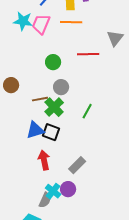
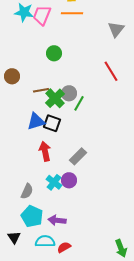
red line: (88, 54) -> (111, 71), moved, turned 60
gray circle: (61, 87) -> (69, 93), moved
green line: (87, 111) -> (79, 103), moved
gray semicircle: (45, 200) -> (27, 191), moved

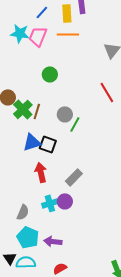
brown line: (41, 90) -> (37, 111), turned -63
green cross: (55, 98) -> (23, 109), moved
cyan cross: (54, 182) -> (50, 203), turned 35
cyan semicircle: (45, 241) -> (26, 262), moved

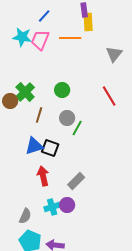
yellow rectangle: (67, 13) -> (88, 22), moved
green circle: (50, 74) -> (62, 90), moved
green cross: (23, 109) -> (25, 92), moved

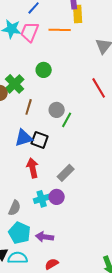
green circle: (62, 90) -> (44, 70), moved

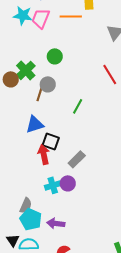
gray circle: (57, 110) -> (48, 84), moved
black square: (40, 140) -> (51, 141), moved
gray semicircle: (15, 208) -> (26, 205), moved

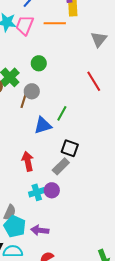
blue triangle: (35, 124) -> (43, 125), moved
black square: (51, 141) -> (70, 148), moved

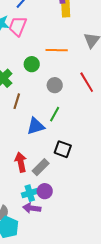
orange line: (55, 23) -> (57, 50), moved
gray circle: (32, 91) -> (55, 85), moved
gray rectangle: (61, 166) -> (41, 167), moved
purple arrow: (40, 230) -> (32, 208), moved

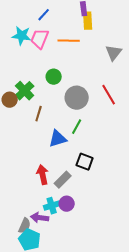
orange line: (57, 50) -> (69, 41), moved
gray circle: (55, 85) -> (77, 98), size x1.5
purple arrow: (32, 208) -> (40, 218), moved

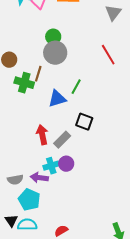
green cross: (25, 91) -> (24, 83), moved, turned -30
gray circle: (77, 98) -> (55, 53), moved
gray semicircle: (25, 226) -> (15, 180), moved, turned 56

